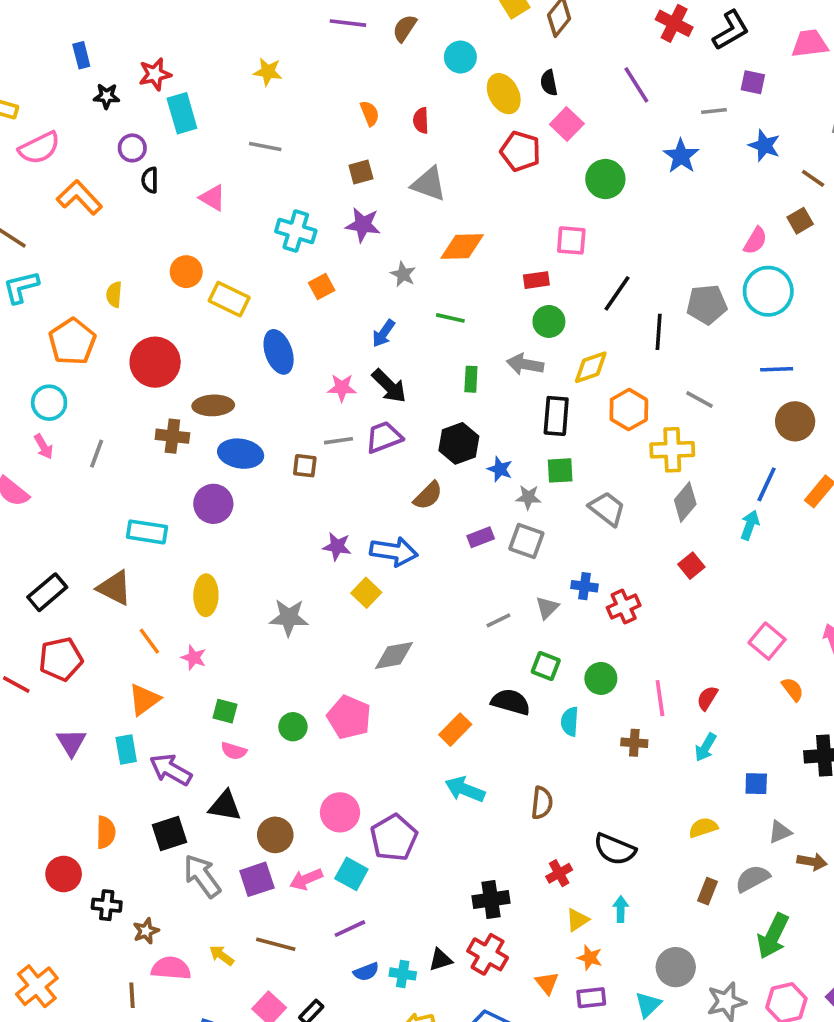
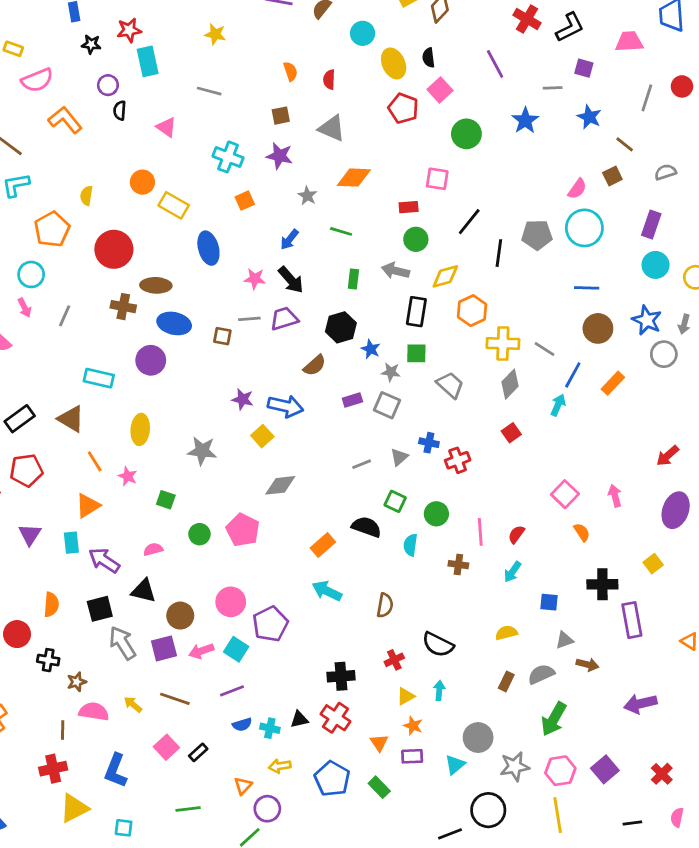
gray line: (699, 400) -> (544, 349), moved
green square: (225, 711) -> (166, 500), moved
pink semicircle: (234, 751) -> (153, 549), turned 144

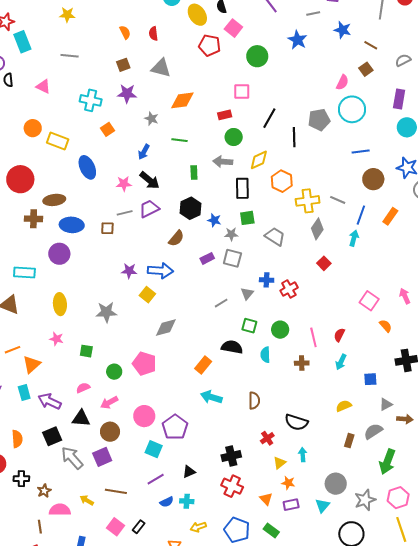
orange line: (95, 461) -> (12, 350), moved, turned -70
pink arrow: (201, 651) -> (109, 403), moved
black triangle: (299, 719) -> (189, 472), moved

